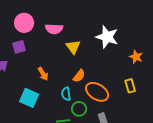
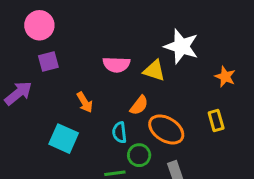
pink circle: (24, 23) -> (39, 25), moved
pink semicircle: (54, 29) -> (116, 65), moved
yellow triangle: (73, 47) -> (154, 71), moved, turned -35

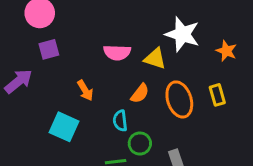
orange star: (225, 77) -> (226, 51), moved
yellow rectangle: (216, 120) -> (217, 95), moved
orange ellipse: (166, 129) -> (179, 99), moved, turned 40

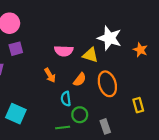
orange arrow: (85, 90) -> (50, 75), moved
yellow rectangle: (217, 95) -> (138, 105), moved
cyan square: (64, 127) -> (16, 114), moved

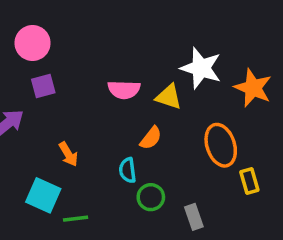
orange star: (140, 50) -> (253, 88), size x1.5
orange arrow: (50, 75) -> (68, 154), moved
orange ellipse: (107, 84) -> (221, 145), moved
green line: (63, 127) -> (76, 219), moved

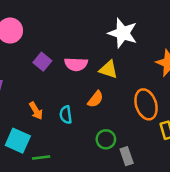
white star: (201, 68) -> (123, 33), moved
purple square: (43, 86) -> (42, 62), moved, turned -36
cyan semicircle: (128, 170) -> (66, 115), moved
green circle: (151, 197) -> (106, 139), moved

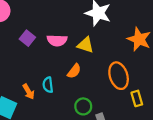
orange arrow: (36, 111) -> (29, 92), moved

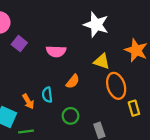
purple square: (27, 38) -> (19, 44), moved
yellow triangle: (86, 45) -> (102, 61), moved
green circle: (83, 106) -> (71, 116), moved

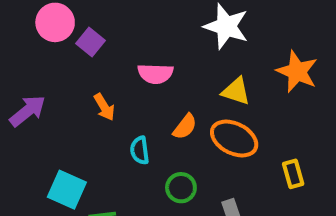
purple square: (19, 44) -> (90, 42), moved
orange ellipse: (116, 86) -> (234, 138), moved, turned -45
orange arrow: (28, 101) -> (104, 107), moved

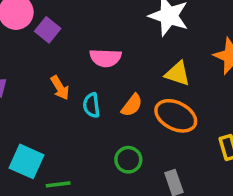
cyan semicircle: (140, 150) -> (91, 105), moved

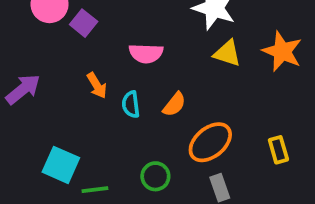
yellow triangle: (177, 74) -> (227, 53), moved
orange ellipse: (176, 116) -> (210, 142), moved, turned -66
green circle: (128, 160) -> (155, 176), moved

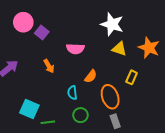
cyan semicircle: (131, 104) -> (72, 93), moved
orange ellipse: (210, 142) -> (110, 97), turned -70
yellow rectangle: (278, 150) -> (132, 77), moved, turned 40

